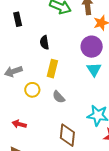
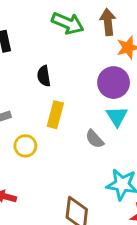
gray semicircle: (59, 97) -> (95, 139), moved

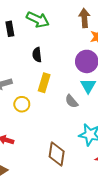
green arrow: (68, 23) -> (38, 20), moved

